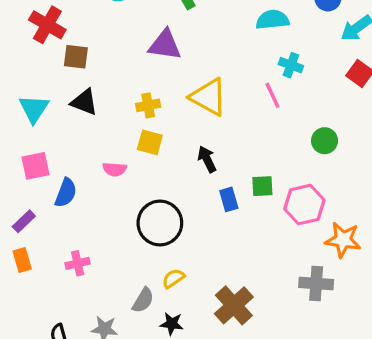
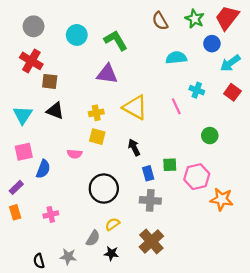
cyan cross: (291, 65) -> (197, 90), moved
gray cross: (316, 283) -> (150, 200), moved

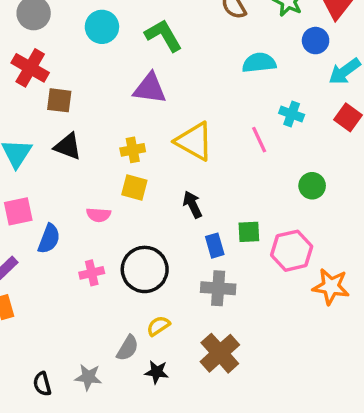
pink cross: (51, 214) -> (92, 273), moved

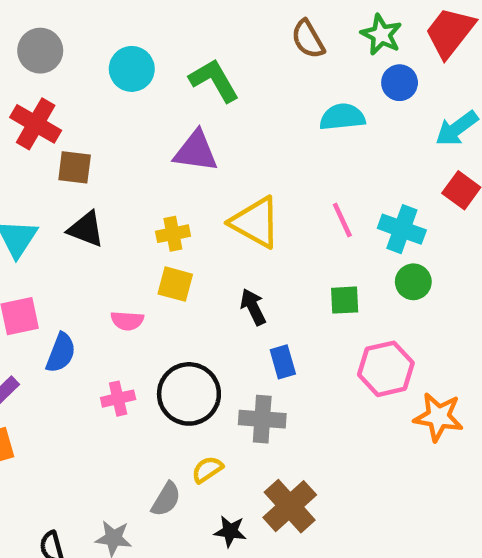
blue circle: (316, 41) -> (400, 83), moved
cyan cross: (292, 114) -> (402, 229), moved, size x1.4
green square: (249, 232) -> (345, 300), moved
gray cross: (218, 288) -> (262, 419), moved
black star: (157, 372) -> (230, 531), moved

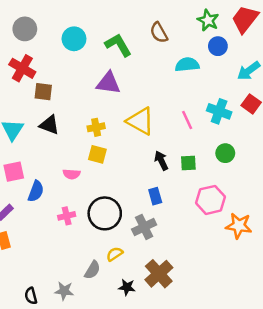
brown semicircle: (308, 39) -> (159, 33), moved
cyan cross: (402, 229) -> (219, 111), moved
black arrow: (253, 307) -> (161, 161), moved
gray cross: (262, 419) -> (144, 227), turned -30

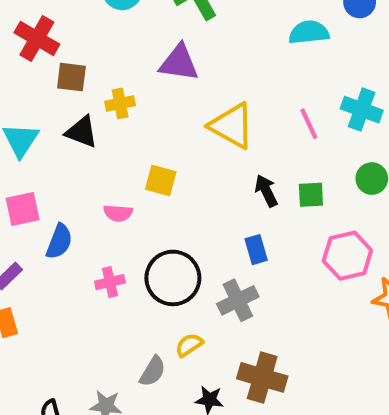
yellow cross: (96, 127) -> (120, 103), moved
brown cross: (159, 274) -> (262, 377), turned -32

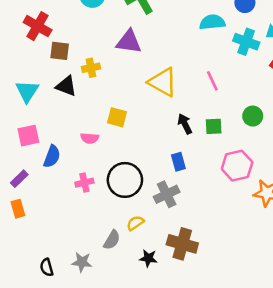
cyan cross: (362, 110) -> (246, 42), moved

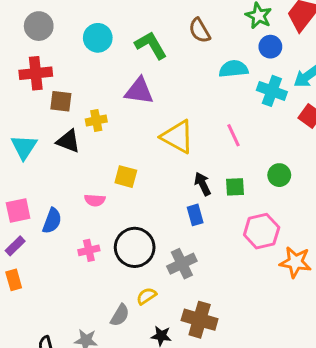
red cross: (38, 26) -> (36, 73), turned -36
pink square: (28, 136) -> (18, 210), moved
blue rectangle: (178, 162) -> (195, 215), moved

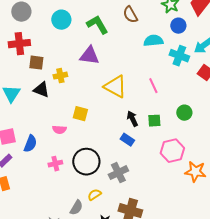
blue rectangle: (195, 215) -> (127, 140), turned -40

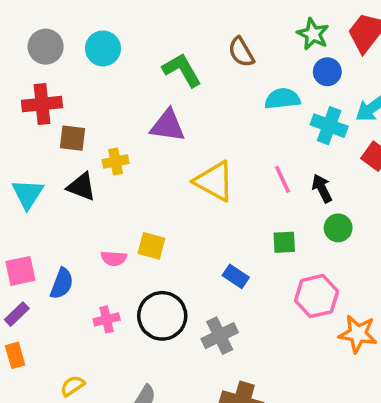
cyan circle: (61, 20) -> (103, 48), moved
yellow square: (80, 114) -> (151, 246), moved
black arrow: (132, 119) -> (322, 188), moved
yellow semicircle: (94, 195) -> (72, 386), moved

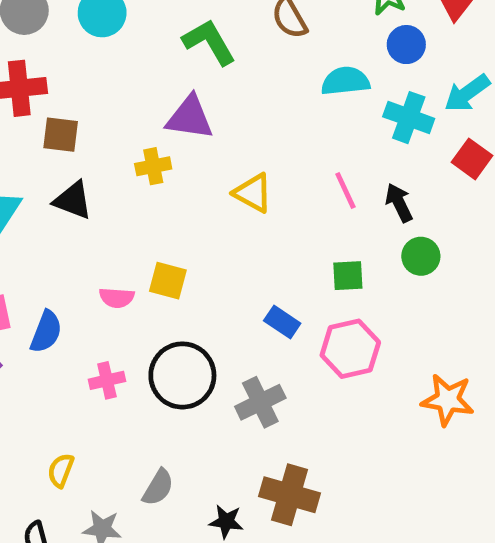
yellow cross: (116, 162) -> (153, 166), moved
yellow triangle: (214, 181) -> (253, 193), size x0.7
pink hexagon: (317, 296) -> (350, 349), moved
yellow semicircle: (72, 386) -> (61, 470), turned -35

